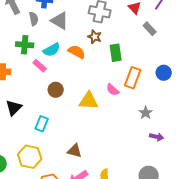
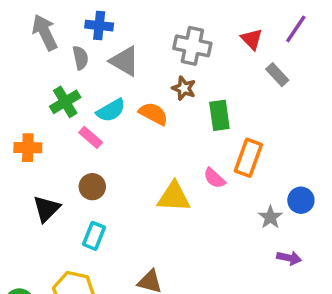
green cross: (25, 45) -> (65, 102), turned -36
blue circle: (164, 73) -> (301, 200), moved
brown circle: (56, 90) -> (92, 187), moved

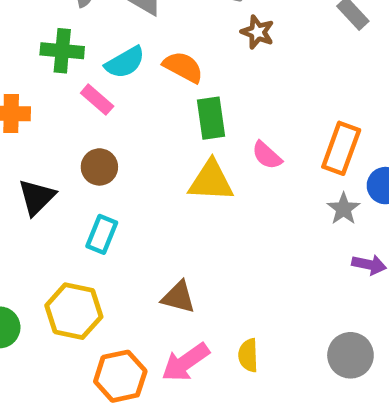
brown star: (184, 88) -> (258, 32), moved
green cross: (65, 102) -> (62, 51), turned 36
green rectangle: (219, 115) -> (211, 118), moved
orange rectangle: (248, 158) -> (341, 148), moved

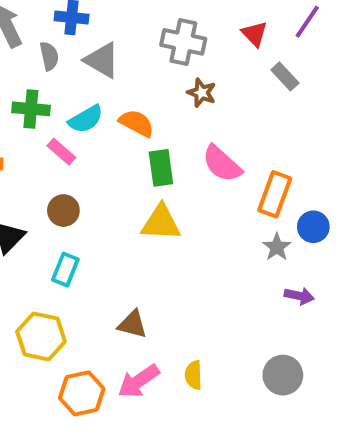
pink semicircle: (267, 155) -> (222, 164), moved, size x1.5

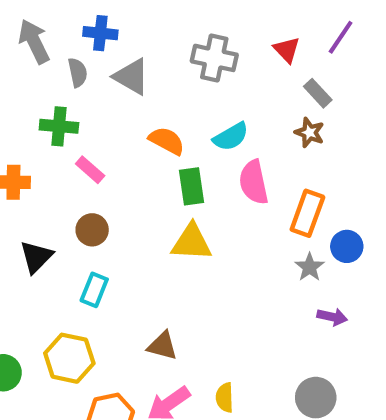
brown star: (202, 93) -> (310, 133), moved
cyan semicircle: (86, 119) -> (231, 137), moved
pink semicircle: (222, 164) -> (254, 182), turned 36

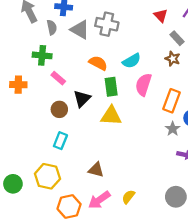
gray cross: (214, 58) -> (107, 24), moved
pink semicircle: (254, 182) -> (143, 85), turned 30
black triangle: (36, 257) -> (82, 99), moved
yellow semicircle: (225, 398) -> (128, 197), turned 40

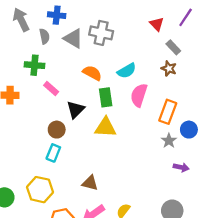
brown circle: (59, 109) -> (57, 130), moved

